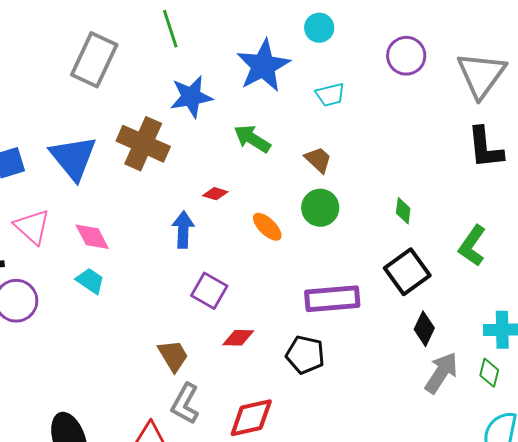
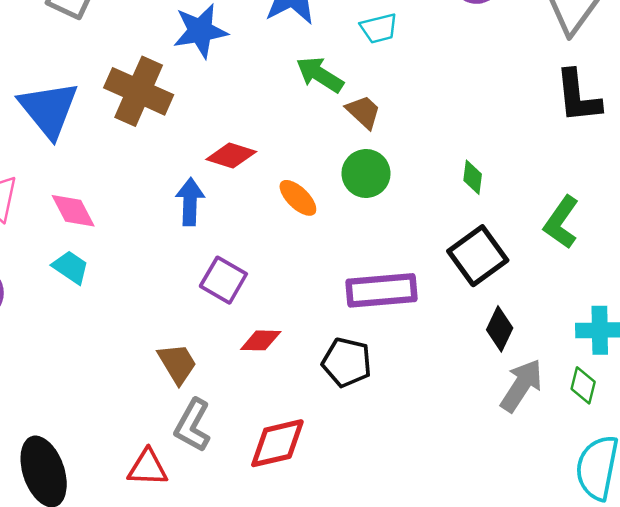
green arrow: (252, 139) -> (320, 75), moved
red diamond: (215, 194) -> (231, 155), size x1.5

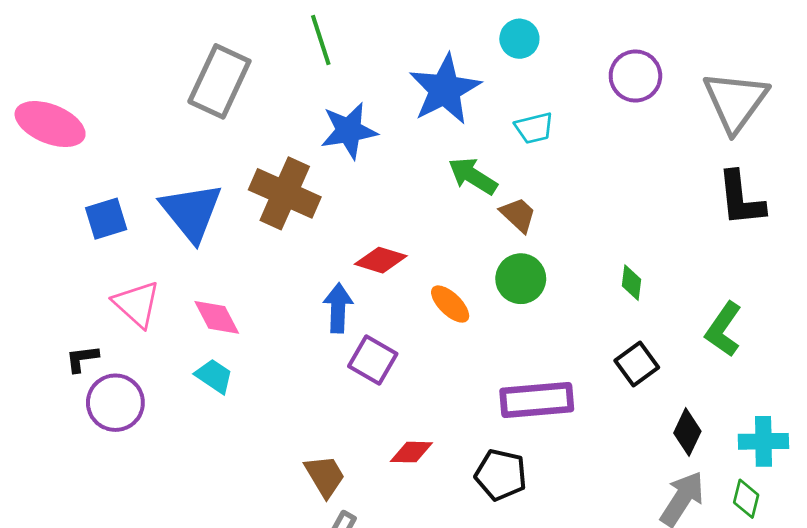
black square: (478, 256) -> (637, 364), size x0.7
purple square: (223, 280) -> (373, 360), moved
black diamond: (500, 329) -> (687, 432), moved

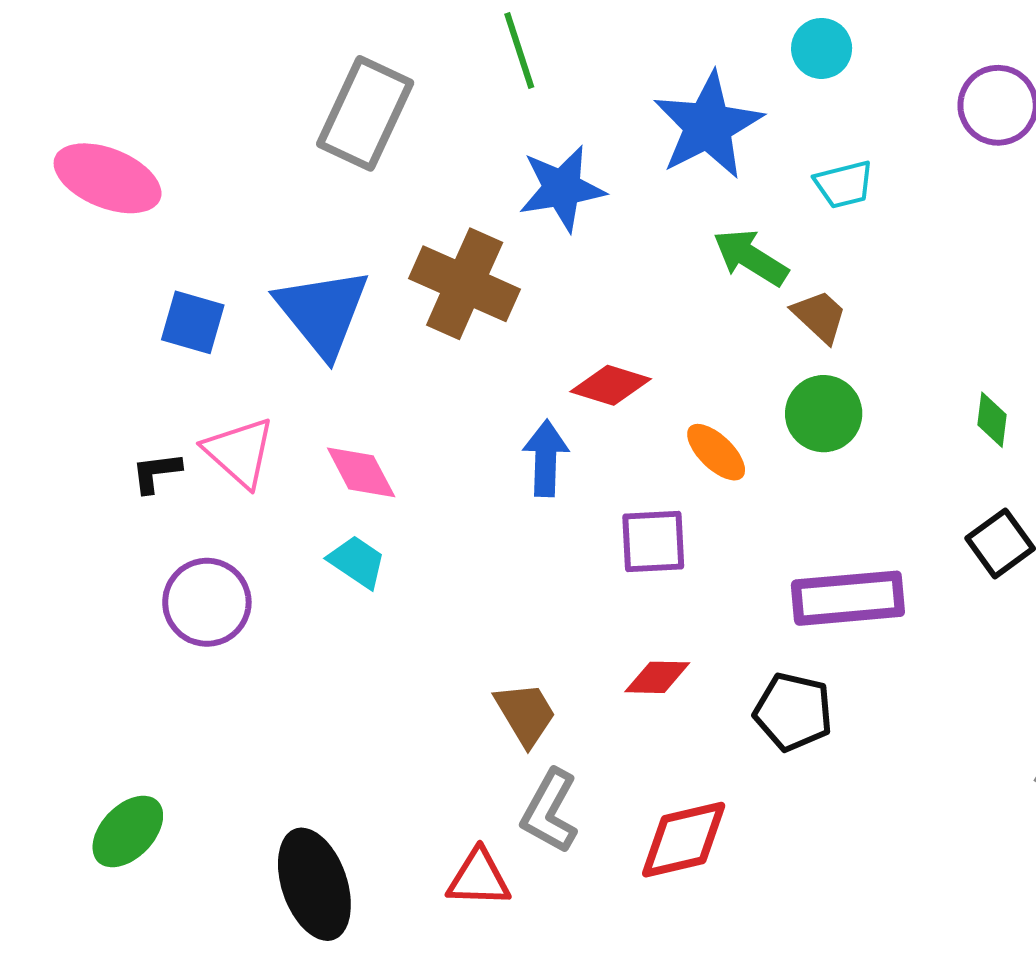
blue square: (106, 219) -> (193, 322), turned 33
black L-shape: (82, 359) -> (156, 472), moved
purple square: (373, 360) -> (653, 541), moved, turned -33

